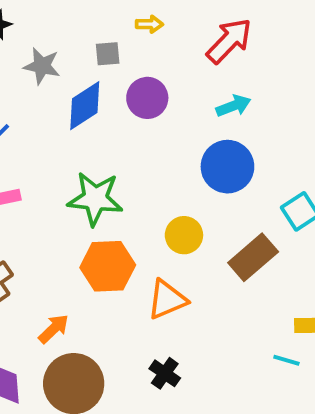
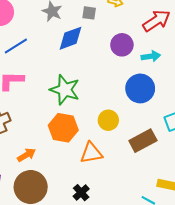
purple circle: (147, 98) -> (122, 45), moved

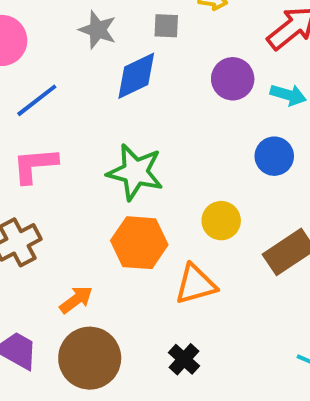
cyan arrow: (151, 56) -> (288, 95), turned 30
blue circle: (140, 88) -> (274, 156), size x0.7

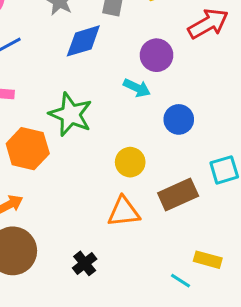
cyan arrow: (288, 95) -> (137, 88), moved
orange hexagon: (139, 243) -> (28, 149), moved
orange triangle: (196, 284) -> (124, 212), moved

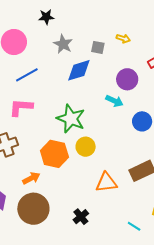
orange hexagon: (28, 149) -> (54, 154), moved
yellow circle: (130, 162) -> (86, 147), moved
cyan line: (180, 281) -> (134, 226), moved

